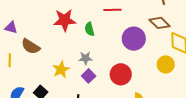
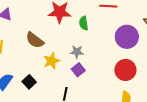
brown semicircle: (31, 46) -> (35, 40), moved
red circle: (121, 74) -> (125, 70), moved

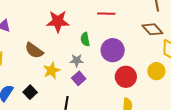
green semicircle: (84, 23) -> (85, 39), moved
purple circle: (127, 37) -> (113, 50), moved

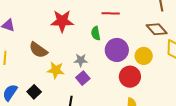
green semicircle: (85, 39) -> (96, 33), moved
yellow star: (52, 71) -> (56, 70), turned 30
yellow circle: (156, 71) -> (144, 56), moved

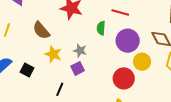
purple circle: (117, 50) -> (128, 41), moved
black square: (34, 92) -> (27, 70), turned -32

